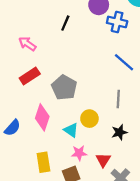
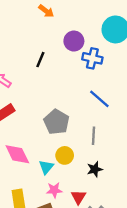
gray pentagon: (64, 88) -> (57, 122), moved
pink diamond: (42, 117) -> (17, 154), turned -45
cyan triangle: (71, 130) -> (46, 167), turned 35

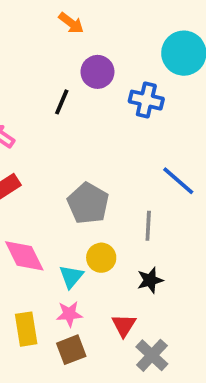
purple circle: (74, 41) -> (97, 72), moved
blue line: (99, 99) -> (178, 181), moved
pink star: (54, 190) -> (69, 314), moved

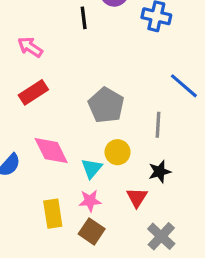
black line: (62, 102) -> (84, 18), turned -30
red triangle: (124, 325) -> (137, 197), moved
brown square: (71, 350) -> (92, 231), turned -35

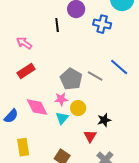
gray line: (158, 125) -> (95, 76), moved, turned -63
pink star: (90, 201) -> (61, 99), moved
yellow rectangle: (53, 214) -> (23, 147), moved

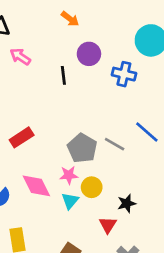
pink arrow: (24, 43) -> (20, 57), moved

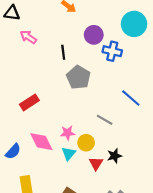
purple circle: (89, 54) -> (94, 35), moved
gray line: (115, 144) -> (105, 120), moved
gray pentagon: (82, 148) -> (78, 77), moved
red triangle: (108, 225) -> (96, 163), moved

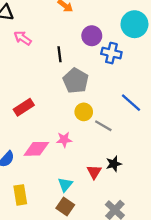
pink diamond: (41, 142) -> (36, 149), turned -65
yellow circle: (86, 143) -> (84, 112), moved
cyan triangle: (69, 154) -> (65, 185), moved

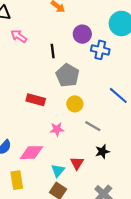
red rectangle: (24, 107) -> (36, 100), moved, turned 48
gray line: (103, 126) -> (93, 126), moved
pink diamond: (36, 149) -> (31, 153), moved
red triangle: (94, 172) -> (77, 163), moved

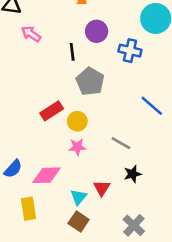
purple circle: (82, 34) -> (97, 31), moved
red rectangle: (36, 100) -> (52, 111), turned -48
yellow circle: (75, 104) -> (77, 121), moved

